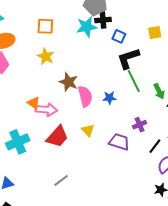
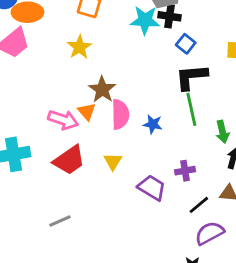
orange triangle: (34, 103) -> (87, 112), moved

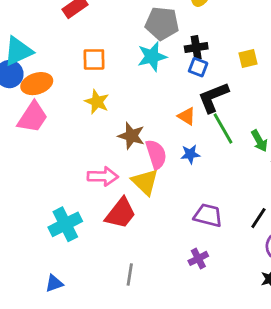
black cross: (169, 16) -> (196, 48), moved
orange triangle: (87, 112) -> (187, 116), moved
yellow triangle: (113, 161) -> (145, 182), moved, size x1.5
purple cross: (185, 171) -> (198, 258), moved
gray line: (60, 221) -> (130, 275), turned -40

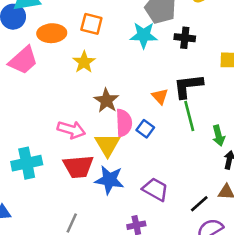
blue square: (198, 67) -> (145, 129), moved
orange ellipse: (37, 84) -> (52, 33), moved
blue star: (190, 154) -> (109, 180), moved, size x1.6
red trapezoid: (121, 213) -> (78, 167), turned 32

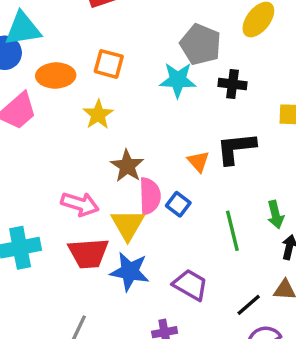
green line: (189, 116) -> (232, 231), moved

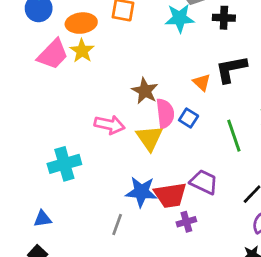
yellow star: (98, 115) -> (82, 51), moved
red trapezoid: (88, 253) -> (170, 195), moved
blue star: (130, 271) -> (141, 192), moved

